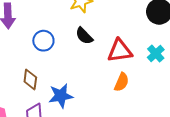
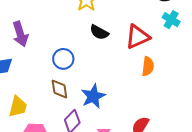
blue circle: (43, 41) -> (63, 59), moved
cyan cross: (156, 53) -> (171, 20), moved

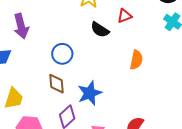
red triangle: (138, 37) -> (125, 16), moved, size x0.6
orange semicircle: (148, 66) -> (136, 60), moved

